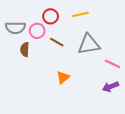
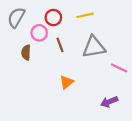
gray semicircle: (15, 28) -> (16, 18), moved, turned 120
brown line: (57, 42) -> (60, 45), turned 40
purple arrow: (111, 87) -> (109, 102), moved

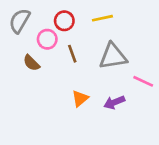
brown semicircle: (26, 53) -> (31, 63), turned -48
purple arrow: (109, 102) -> (114, 102), moved

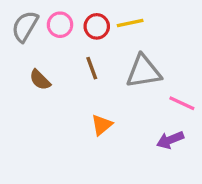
red circle: (64, 21) -> (97, 26), moved
pink circle: (47, 39) -> (60, 25), moved
purple arrow: (114, 102) -> (170, 140), moved

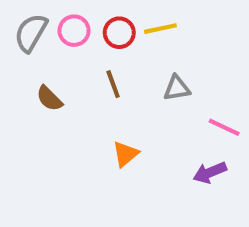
gray triangle: (143, 71) -> (177, 88), size x0.6

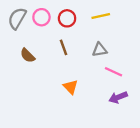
yellow line: (160, 29) -> (101, 16), moved
pink line: (224, 127) -> (113, 72), moved
orange triangle: (125, 154) -> (71, 87), turned -35

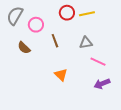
pink circle: (41, 17) -> (36, 25), moved
red circle: (67, 18) -> (67, 13), moved

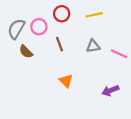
red circle: (67, 13) -> (62, 14), moved
gray semicircle: (15, 16) -> (16, 29), moved
pink line: (98, 62) -> (119, 54), moved

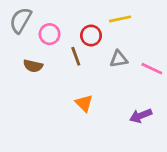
red circle: (62, 14) -> (91, 35), moved
gray semicircle: (16, 29) -> (21, 20), moved
brown semicircle: (26, 52) -> (33, 66), turned -32

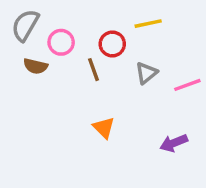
gray triangle: (119, 59) -> (146, 73), turned -30
brown semicircle: (33, 66) -> (35, 66), moved
pink line: (152, 69) -> (187, 85), turned -45

